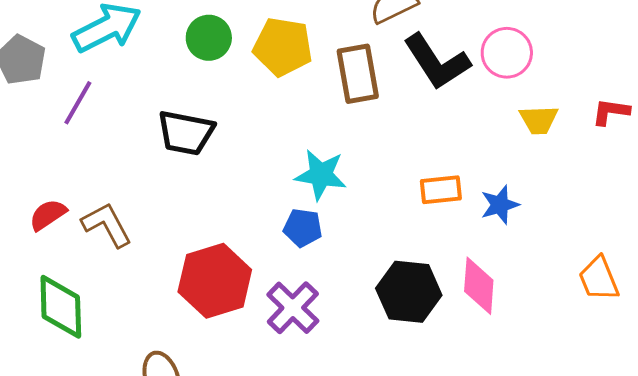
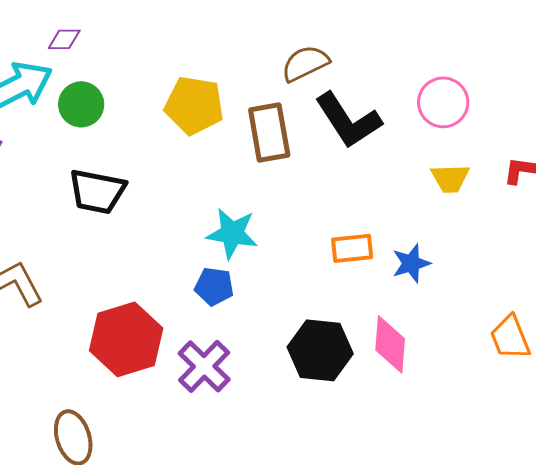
green circle: (209, 38) -> (81, 104), moved
pink circle: (507, 53) -> (443, 102), moved

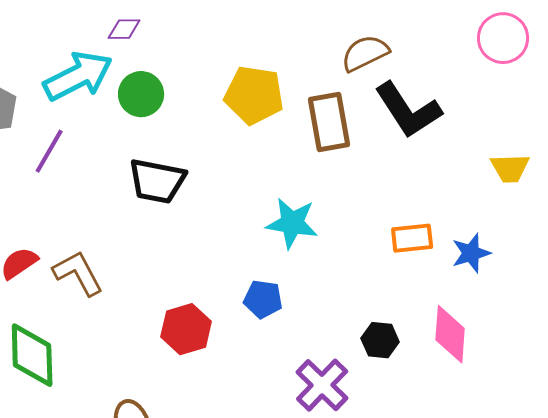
pink circle: (443, 102) -> (503, 38), moved
blue pentagon: (214, 286) -> (263, 299), moved
red hexagon: (126, 339) -> (186, 329), size x0.7
black hexagon: (320, 350) -> (380, 340), size x0.6
purple cross: (204, 366) -> (322, 385), moved

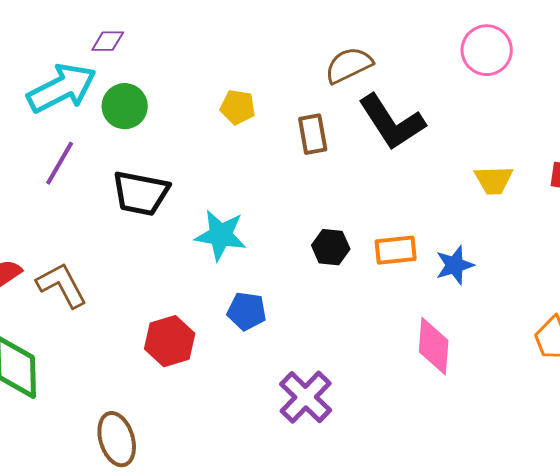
yellow pentagon: (254, 95) -> (238, 107), size x0.6
brown rectangle: (329, 122) -> (313, 134), size x0.7
purple line: (49, 151) -> (60, 163), moved
cyan star: (292, 223) -> (221, 235), moved
black hexagon: (380, 340) -> (331, 247), moved

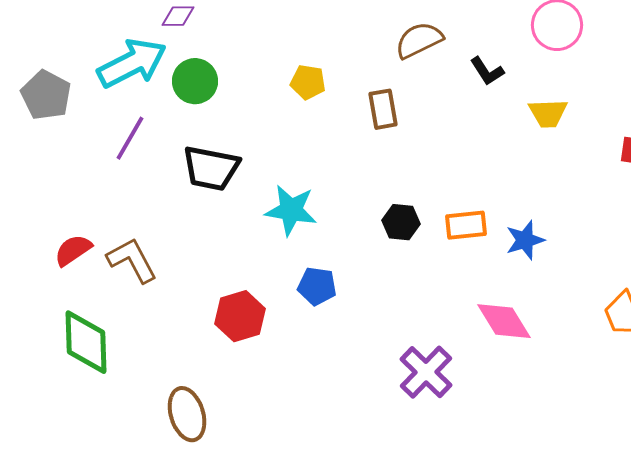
black L-shape: (392, 122) -> (487, 71), moved, size x0.5
yellow trapezoid: (494, 180) -> (548, 113), moved
pink diamond: (434, 346) -> (504, 321), turned -36
purple cross: (306, 397) -> (426, 372), moved

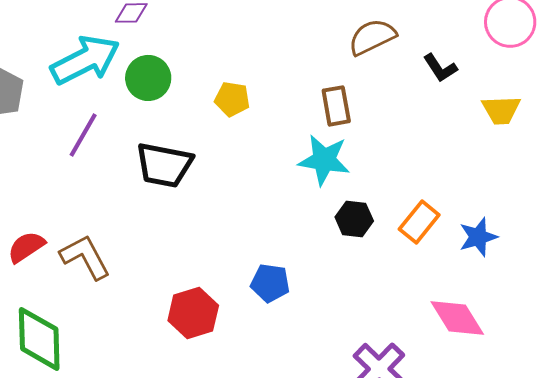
yellow pentagon: (308, 82) -> (232, 99), moved
cyan star: (291, 210) -> (324, 160), moved
orange rectangle: (466, 225) -> (419, 222), turned -45

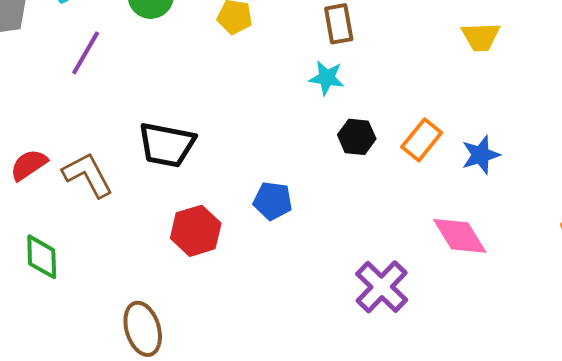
yellow trapezoid: (501, 110) -> (481, 37), moved
cyan star: (324, 160) -> (327, 78), size x0.7
black trapezoid: (164, 165) -> (167, 145), moved
green diamond: (39, 339) -> (42, 257), size x0.7

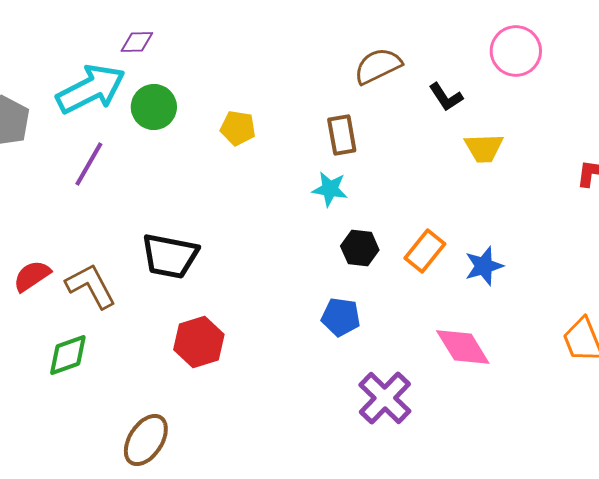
blue pentagon: (273, 201) -> (341, 317), moved
green diamond: (42, 257) -> (68, 355), moved, turned 72
brown ellipse: (143, 329) -> (146, 440), turned 50

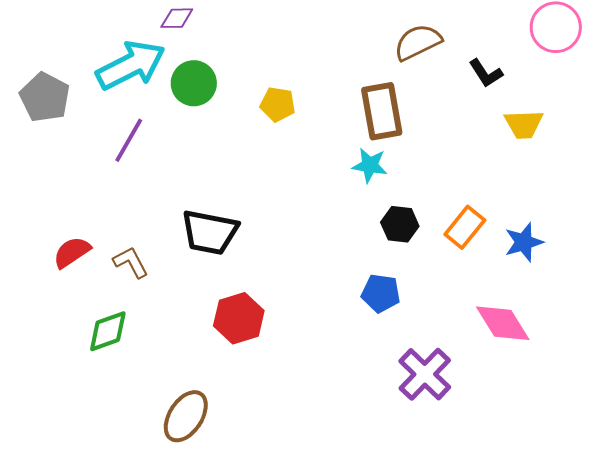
brown rectangle: (342, 135) -> (382, 111), size x1.4
brown L-shape: (91, 286) -> (131, 262), size x0.7

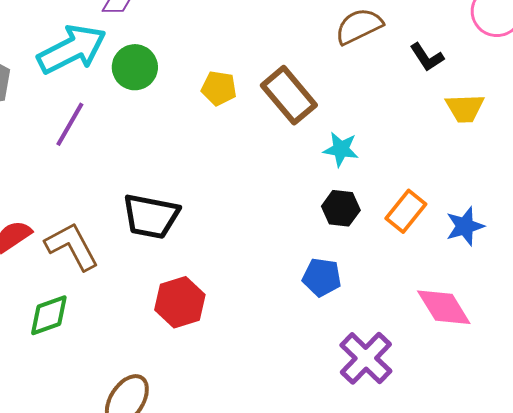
brown rectangle: (382, 111) -> (289, 95), moved, turned -30
cyan star: (370, 165) -> (341, 149), moved
brown L-shape: (131, 262) -> (72, 246), size x1.5

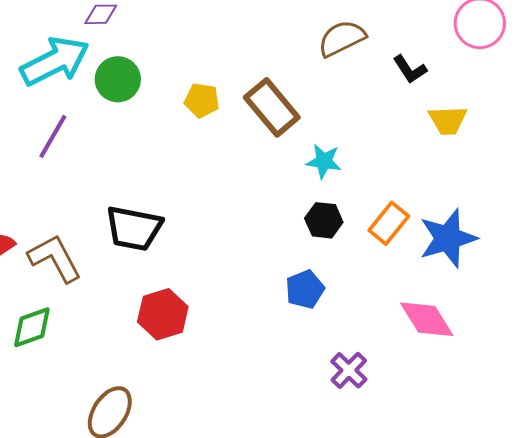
blue star: (465, 226) -> (448, 238), size x1.5
blue pentagon: (322, 277) -> (305, 289), turned -30
purple cross: (366, 358) -> (349, 370), size x0.7

